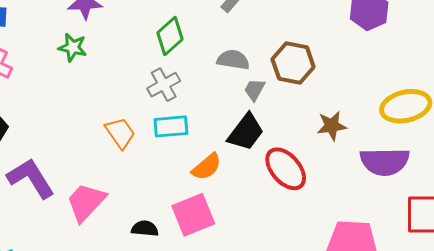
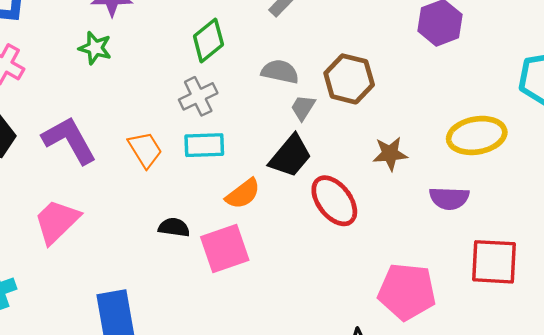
purple semicircle: (385, 162) -> (449, 198), size x0.7
purple L-shape: (31, 178) -> (69, 140), moved
pink trapezoid: (86, 202) -> (57, 221), moved
black semicircle: (145, 229) -> (174, 227), moved

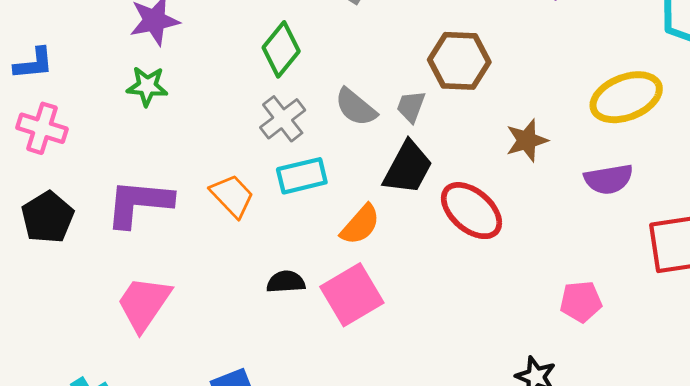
gray semicircle: (280, 72) -> (356, 107), moved, turned -141
purple L-shape: (69, 140) -> (139, 203), turned -44
pink pentagon: (407, 292) -> (581, 302), size x0.6

